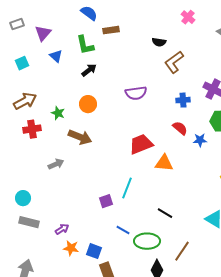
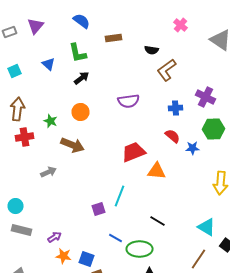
brown rectangle: (111, 30) -> (114, 38), moved
purple triangle: (43, 33) -> (36, 26), moved
brown arrow: (25, 101) -> (18, 109), turned -55
brown line: (182, 251) -> (198, 259), moved

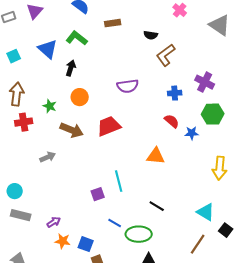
green L-shape: (78, 53) -> (77, 38), turned 140
blue triangle: (48, 64) -> (48, 49), size x1.5
black arrow: (82, 78) -> (71, 68), moved, turned -35
red trapezoid: (134, 152) -> (109, 126), moved
cyan line: (120, 196) -> (119, 181), turned -35

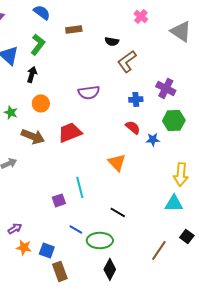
green L-shape: (77, 38) -> (38, 44), turned 90
orange triangle: (156, 156) -> (117, 162), turned 42
cyan triangle: (206, 212) -> (174, 203), moved, turned -30

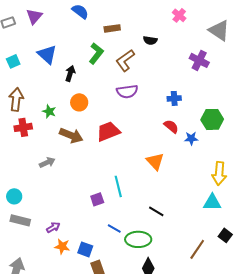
green L-shape: (38, 44) -> (96, 53), moved
brown L-shape: (127, 61) -> (125, 60), moved
purple cross: (166, 88) -> (199, 60), moved

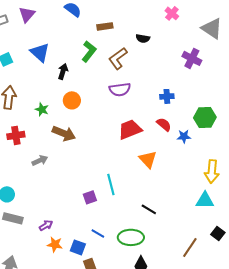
red cross: (23, 127) -> (16, 135), moved
red trapezoid: (108, 131) -> (130, 129), moved
blue line: (114, 228) -> (98, 233), moved

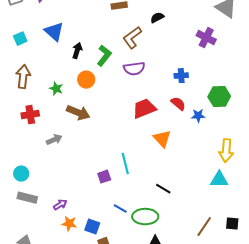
black semicircle: (143, 38) -> (157, 18), turned 144
green L-shape: (89, 51) -> (104, 56), moved
blue line: (98, 233) -> (120, 209), moved
black square: (218, 233) -> (232, 224), moved, turned -32

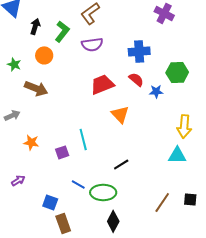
blue cross: (181, 76) -> (139, 51), size x1.5
black line: (163, 189) -> (121, 164), turned -63
orange star: (69, 224) -> (31, 142), moved

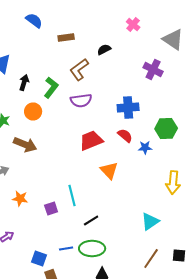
cyan triangle: (177, 155) -> (150, 222), moved, turned -36
black line: (121, 164) -> (91, 220), moved
blue line: (78, 184) -> (66, 248), moved, turned -40

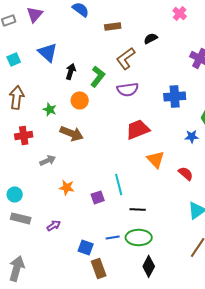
red semicircle: (125, 136) -> (186, 173), moved
black line: (91, 220) -> (138, 209), turned 35

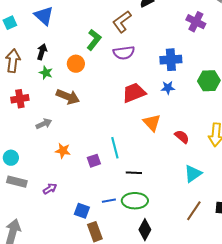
black arrow: (71, 71) -> (42, 52), moved
blue star: (192, 136) -> (168, 88), moved

